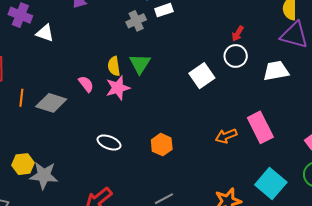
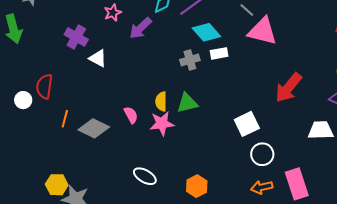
red arrow: (238, 34) -> (288, 88), size x2.0
white circle: (236, 56) -> (262, 154), moved
green triangle: (140, 64) -> (187, 103), turned 35

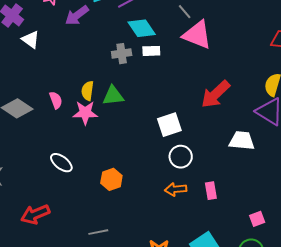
pink rectangle: (297, 184) -> (211, 191), size x0.6

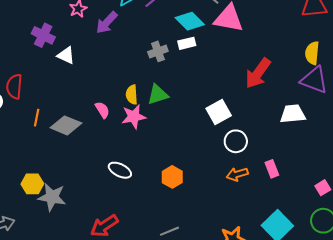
cyan diamond: (142, 28) -> (190, 21), moved

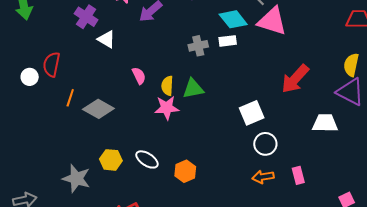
pink semicircle: (102, 110) -> (139, 76), moved
orange hexagon: (172, 177) -> (185, 171), moved
yellow hexagon: (32, 184) -> (111, 160), moved

